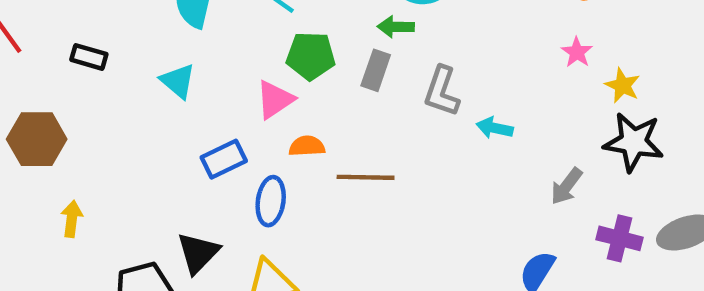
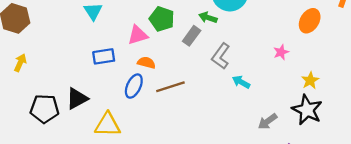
pink star: (577, 52) -> (281, 52), moved
brown line: (366, 177) -> (170, 87), turned -36
blue ellipse: (271, 201) -> (134, 86), moved

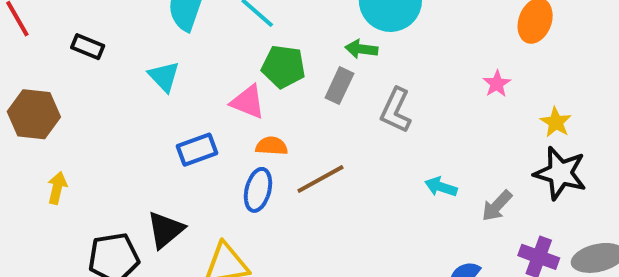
pink triangle: (138, 35) -> (248, 102), turned 50
cyan arrow: (241, 82) -> (441, 187), moved

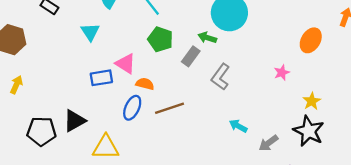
pink triangle: (248, 102) -> (125, 64), moved

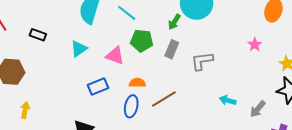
cyan triangle: (90, 32) -> (79, 49), turned 42
green arrow: (207, 38) -> (174, 22), moved, turned -63
pink triangle: (125, 64) -> (115, 56), moved
gray L-shape: (221, 77) -> (202, 61), turned 60

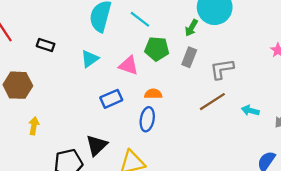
brown line: (164, 99) -> (212, 102), moved

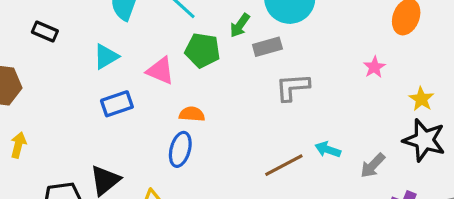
green arrow: (191, 28) -> (240, 25), moved
gray rectangle: (189, 57) -> (267, 47), moved, turned 48
blue rectangle: (111, 99) -> (117, 104), moved
brown line: (212, 102) -> (284, 165), moved

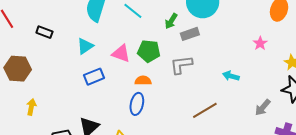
green pentagon: (203, 50) -> (149, 51), moved
gray L-shape: (293, 87) -> (181, 65), moved
cyan arrow: (328, 150) -> (231, 76), moved

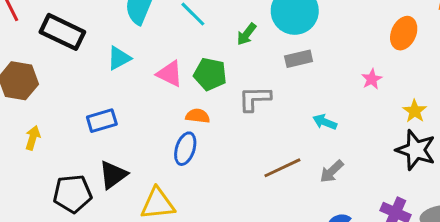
black rectangle: (44, 32) -> (62, 32), size x1.8
gray rectangle: (190, 34) -> (299, 59), moved
blue rectangle: (94, 77) -> (102, 121), moved
gray arrow: (263, 107) -> (332, 171), moved

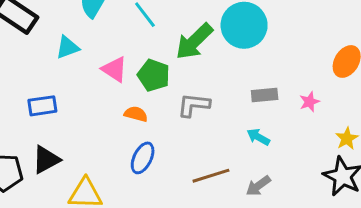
green arrow: (247, 34) -> (194, 41), size x1.8
gray rectangle: (299, 59) -> (265, 95), moved
blue ellipse: (185, 149) -> (143, 158), moved

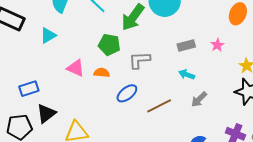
pink triangle: (115, 69) -> (76, 68), moved
blue rectangle: (42, 106) -> (29, 89), moved
blue ellipse: (143, 158) -> (127, 93), moved, turned 35
gray arrow: (258, 186) -> (199, 99), moved

